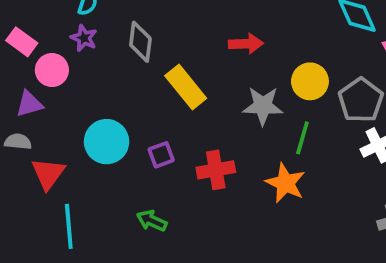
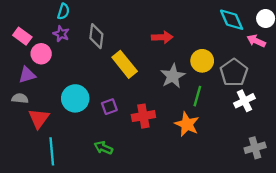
gray star: (263, 106) -> (173, 76), turned -30

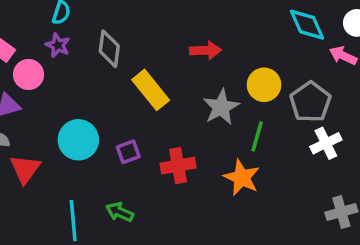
cyan line: (52, 151) -> (73, 221), moved

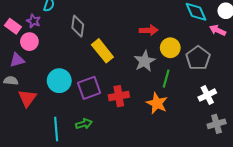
purple star: (58, 45) -> (34, 21), moved
red arrow: (206, 50) -> (149, 30), moved
white cross: (326, 143) -> (207, 95), moved
purple square: (128, 152) -> (89, 88), size x1.6
green arrow: (120, 212) -> (84, 124), turned 140

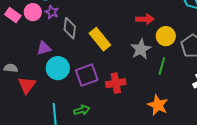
purple star: (34, 21) -> (52, 12), moved
gray diamond: (78, 26) -> (70, 28), moved
pink circle: (29, 42) -> (33, 12), moved
purple triangle: (17, 60) -> (44, 48), moved
orange star: (157, 103) -> (158, 105), moved

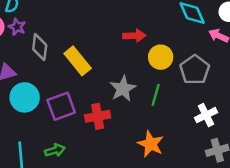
gray star: (141, 49) -> (123, 89), moved

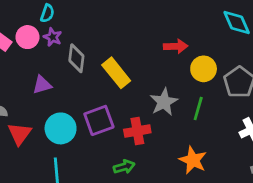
cyan circle: (25, 97) -> (61, 128), moved
green arrow: (55, 150) -> (124, 167), moved

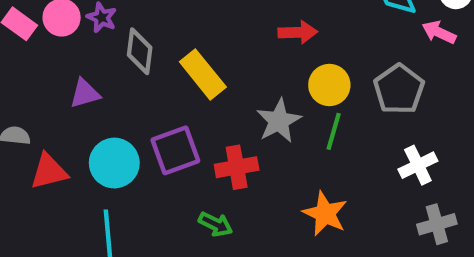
yellow circle: (204, 69) -> (329, 85), moved
red triangle: (20, 134) -> (49, 171), turned 40
green arrow: (124, 167) -> (215, 224), turned 42

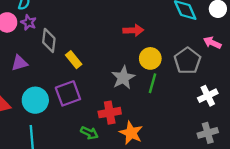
pink arrow: (439, 32) -> (212, 43), moved
yellow rectangle: (203, 74) -> (74, 60), moved, size x0.7
white cross: (418, 165) -> (208, 96), moved
red cross: (237, 167) -> (110, 113), moved
orange star: (325, 214) -> (131, 133), moved

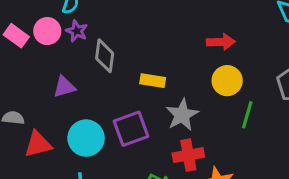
yellow circle: (150, 58) -> (227, 81), moved
yellow rectangle: (74, 60) -> (153, 81), moved, turned -42
gray star: (123, 78) -> (182, 115), moved

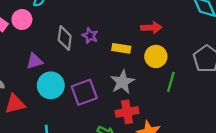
purple star: (77, 31) -> (90, 36), moved
yellow rectangle: (153, 81) -> (121, 48), moved
cyan circle: (86, 138) -> (51, 85), moved

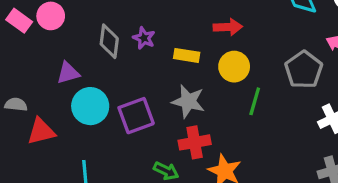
gray star: (122, 82) -> (188, 101), turned -30

